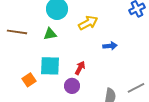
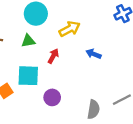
blue arrow: (110, 46) -> (93, 54), turned -152
red arrow: (80, 68) -> (53, 56), moved

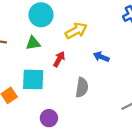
purple circle: (52, 97) -> (49, 118), moved
gray semicircle: (93, 109) -> (82, 87), moved

